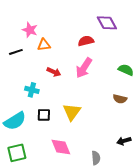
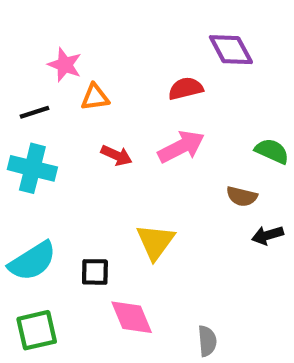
pink arrow: (84, 68) -> (181, 147), turned -150
cyan cross: (32, 90) -> (32, 168), moved, size x1.5
brown semicircle: (120, 99) -> (242, 196), moved
black square: (44, 115) -> (95, 272), moved
black arrow: (124, 141) -> (268, 235), moved

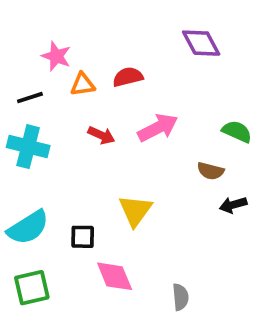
red semicircle: (186, 88) -> (128, 77), moved

